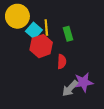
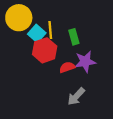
red semicircle: (62, 62) -> (67, 67), turned -112
purple star: (83, 82) -> (85, 62), moved

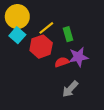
yellow line: (50, 30) -> (46, 28), turned 56
cyan square: (37, 33) -> (17, 35), moved

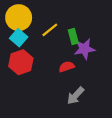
red hexagon: (41, 47) -> (21, 62), moved
purple star: (78, 57) -> (84, 49), moved

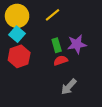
yellow line: (50, 30) -> (52, 15), moved
green rectangle: (73, 37) -> (57, 45), moved

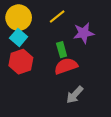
purple star: (77, 44) -> (84, 33), moved
red semicircle: (61, 60) -> (66, 66), size x1.5

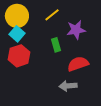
red semicircle: (66, 66) -> (78, 64), moved
gray arrow: (75, 95) -> (68, 86), turned 42

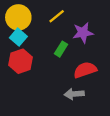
green rectangle: (56, 45) -> (61, 49), turned 48

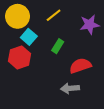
purple star: (83, 33) -> (90, 25), moved
cyan square: (18, 37) -> (29, 37), moved

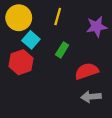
yellow line: (54, 15) -> (58, 17), turned -35
gray arrow: (70, 88) -> (91, 97), moved

